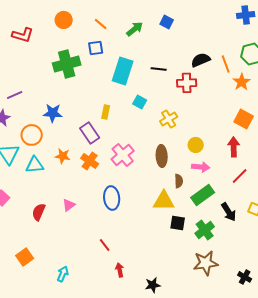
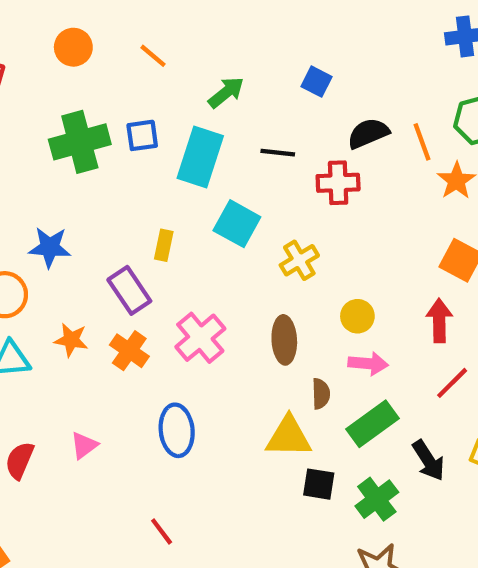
blue square: (167, 22) -> (317, 82), moved
green arrow: (135, 29) -> (226, 92), moved
blue square: (96, 48) -> (142, 135), moved
cyan square: (140, 102) -> (237, 224), size x1.5

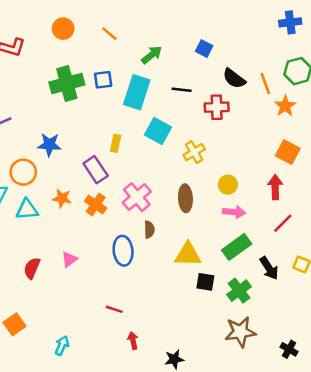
black semicircle: (368, 133) -> (234, 79), turned -120
brown semicircle: (321, 394) -> (149, 229), moved
red line: (162, 531) -> (114, 309), turned -35

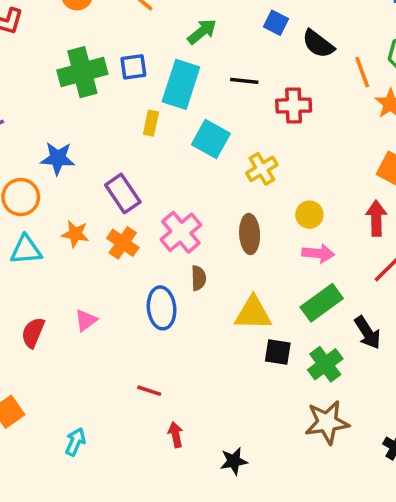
black semicircle: (234, 79) -> (318, 44), moved
yellow rectangle: (116, 143) -> (151, 123), moved

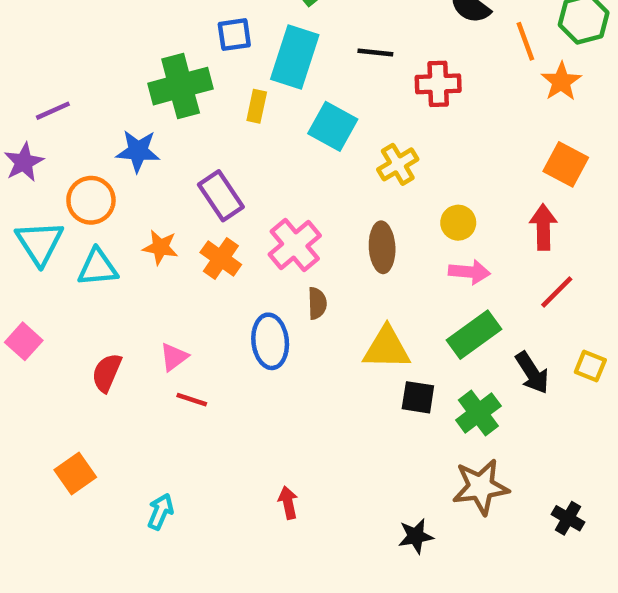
green cross: (82, 72) -> (181, 86), moved
red line: (149, 391) -> (192, 400), moved
black star: (234, 461) -> (416, 536), moved

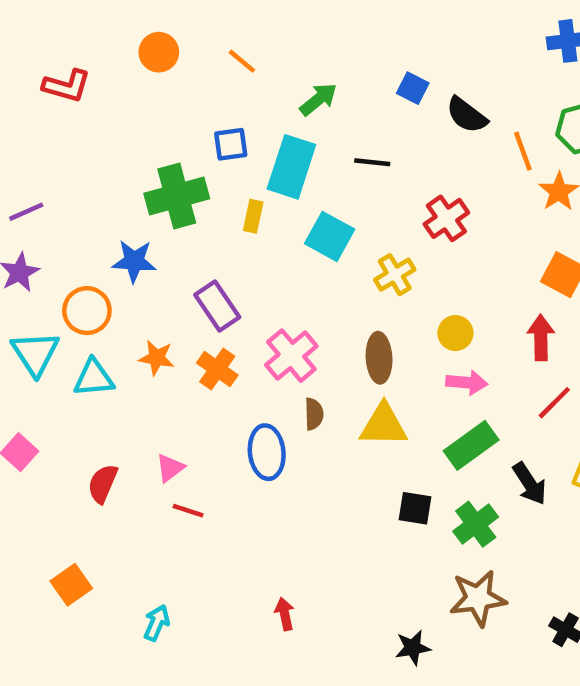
red cross: (438, 84) -> (446, 218), moved, turned -33
purple line: (53, 111) -> (26, 212), moved
yellow triangle: (387, 348) -> (384, 425), moved

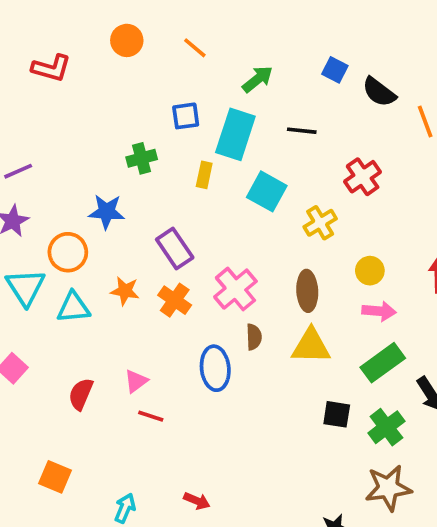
green cross: (177, 196) -> (142, 158), size x0.6
orange square: (71, 585) -> (55, 477), turned -32
red arrow: (285, 614) -> (197, 501), moved, turned 125

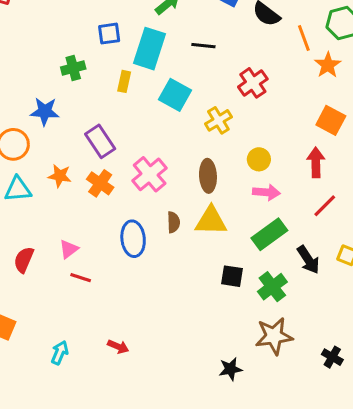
brown semicircle: (254, 337) -> (174, 222), moved

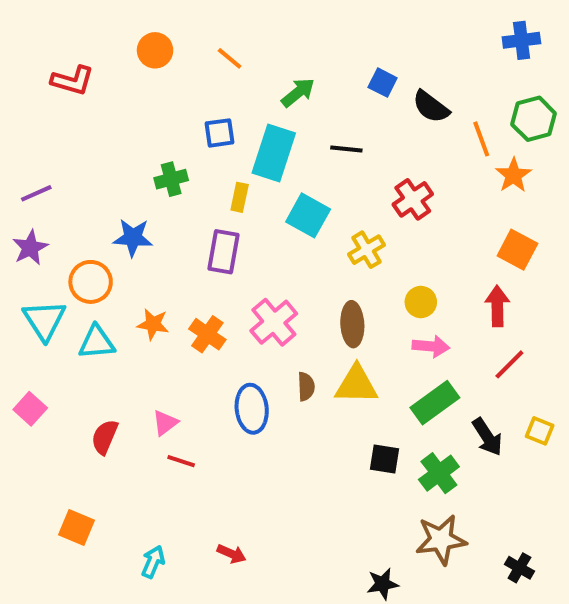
purple rectangle: (100, 141) -> (223, 252), moved, turned 44

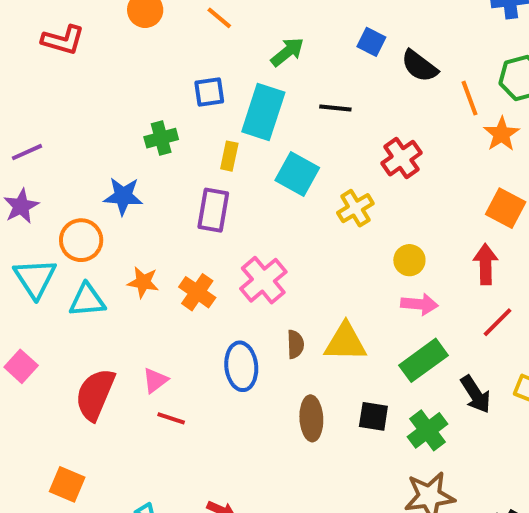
brown ellipse: (352, 324) -> (311, 418), moved
red semicircle: (105, 437) -> (95, 394), size x1.5

